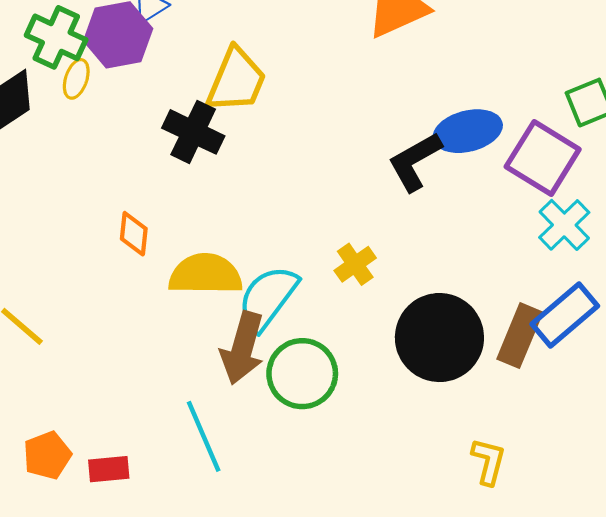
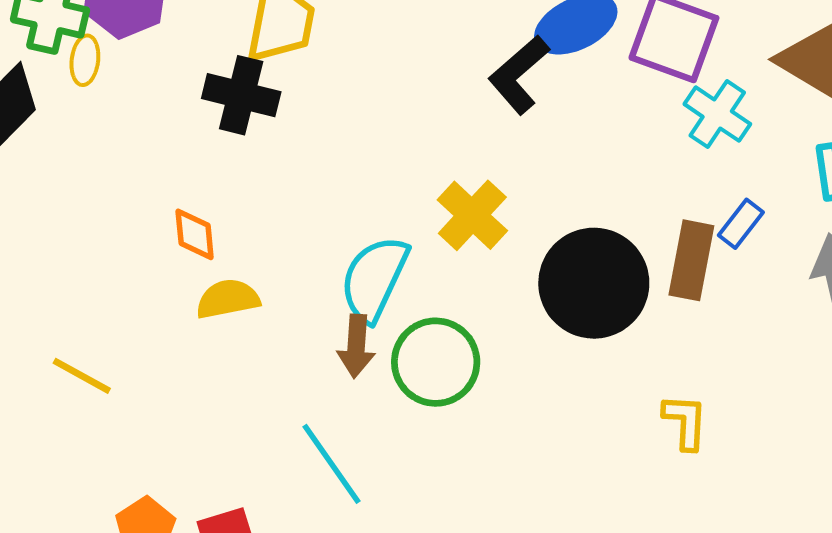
yellow cross: (355, 264) -> (472, 215), size x1.4
yellow semicircle: (205, 274) -> (228, 299), moved, size x0.7
blue rectangle: (565, 315) -> (741, 224), size x0.6
brown arrow: (242, 348) -> (356, 346), size x0.7

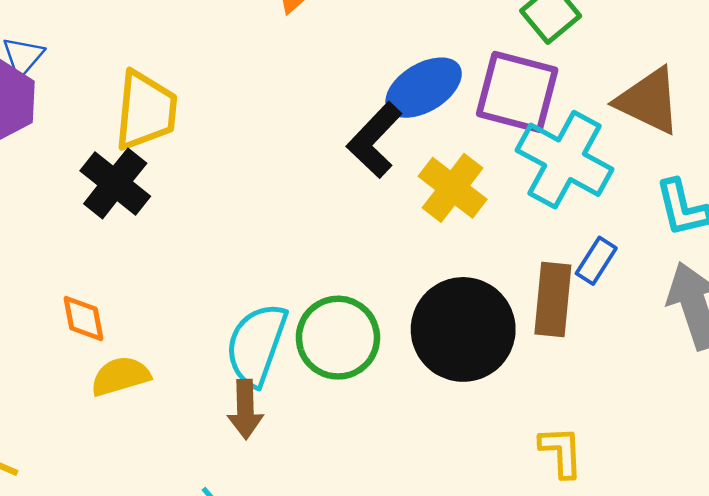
black cross: (241, 95) -> (115, 183), turned 30
cyan cross: (717, 114) -> (564, 160), size x1.5
yellow cross: (472, 215) -> (453, 188), moved
green circle: (436, 362) -> (338, 338), moved

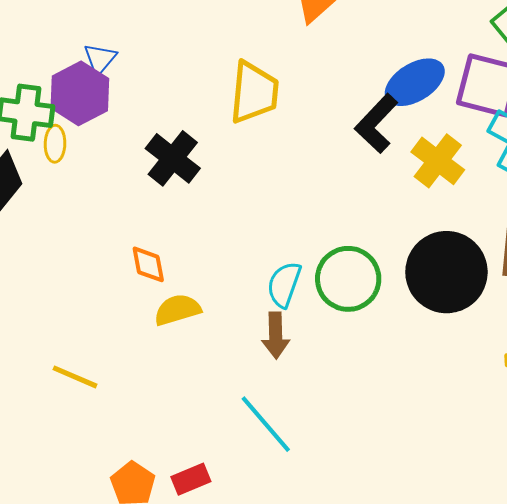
yellow trapezoid: (146, 111) -> (254, 92), moved
cyan semicircle: (256, 344) -> (284, 284), size x0.7

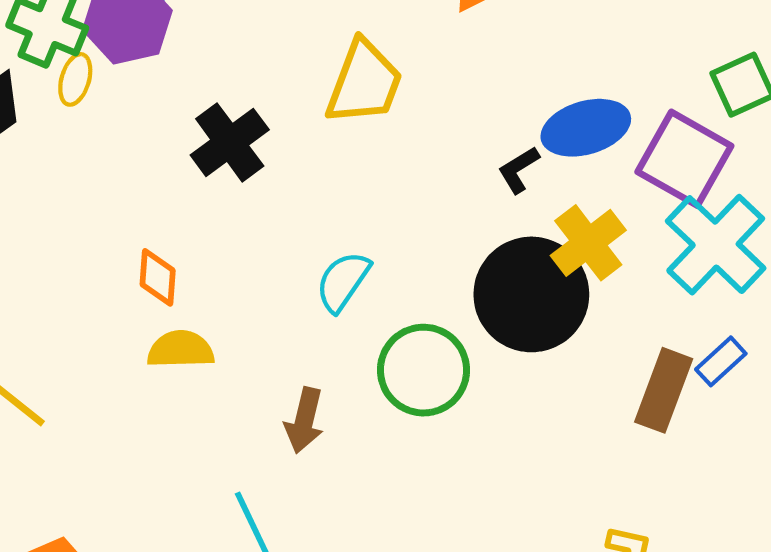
black L-shape: (376, 124) -> (519, 170), size x0.6
black circle: (446, 272) -> (531, 294), moved
cyan semicircle: (284, 284) -> (343, 282), moved

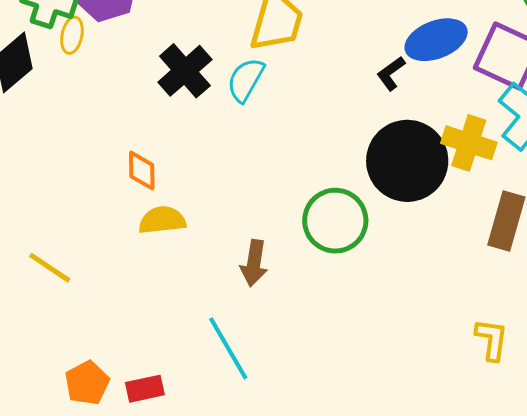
yellow cross: (588, 243) -> (469, 143), moved, turned -30
cyan semicircle: (343, 282) -> (246, 80), moved

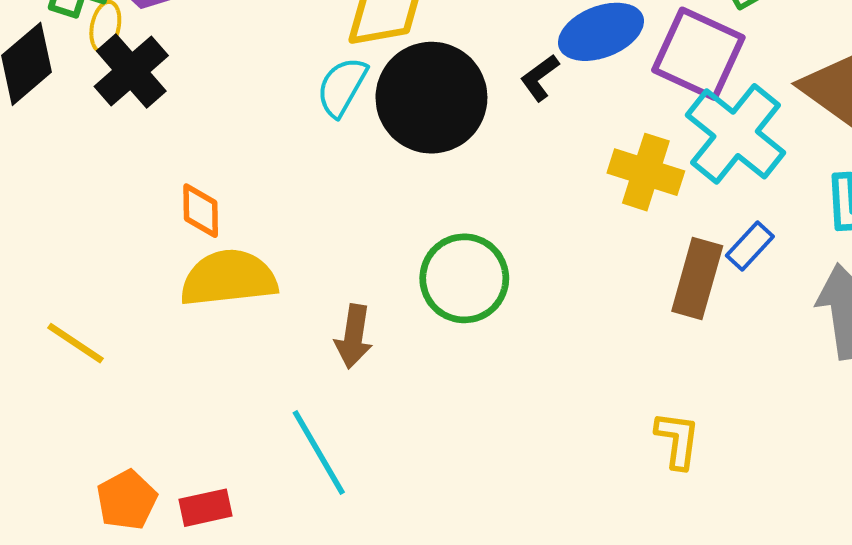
black cross: (185, 71) -> (131, 71), moved
black circle: (407, 161) -> (431, 98), moved
yellow semicircle: (162, 220) -> (229, 278), size x1.5

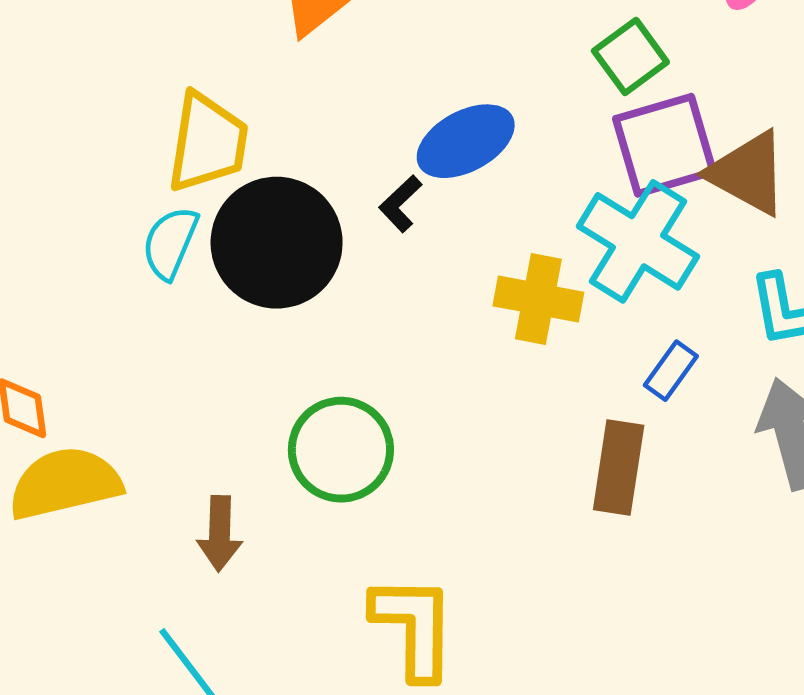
purple square: (698, 54) -> (665, 145), moved, turned -34
brown rectangle: (697, 278) -> (619, 467), moved
yellow L-shape: (677, 440) -> (414, 627), moved, size x1.6

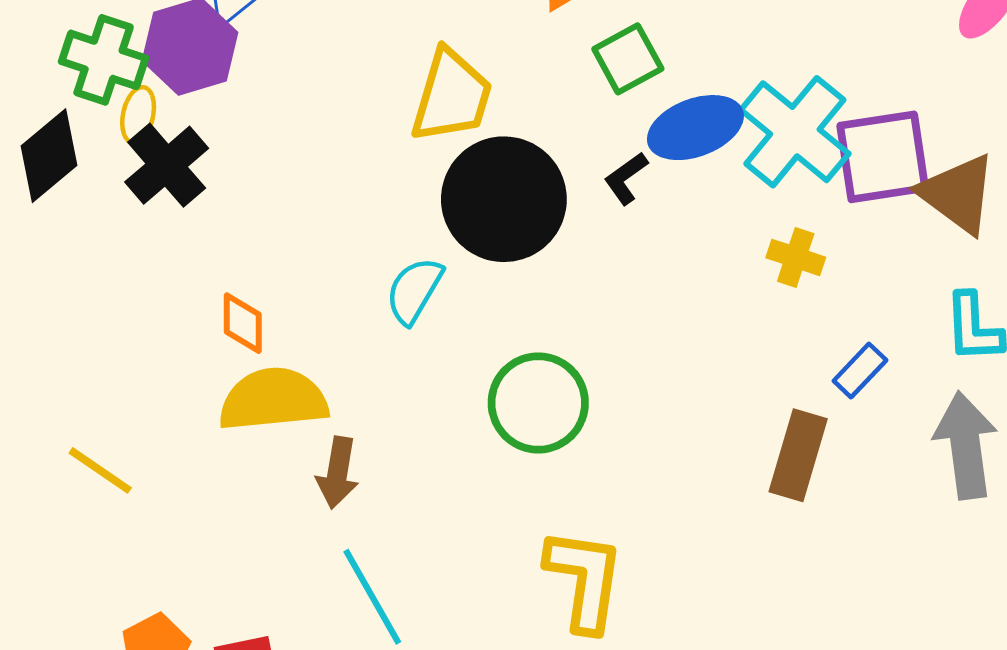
green square: (630, 56) -> (628, 59), moved
cyan cross: (638, 241) -> (795, 132), moved
cyan semicircle: (170, 243) -> (414, 290), moved
yellow cross: (538, 299) -> (796, 257), moved, size x0.7
brown arrow: (220, 534) -> (338, 473), moved

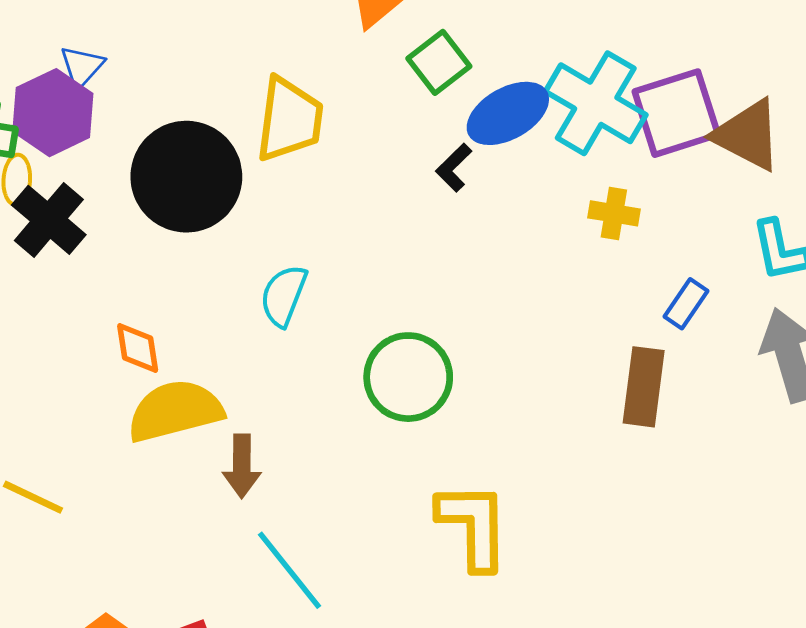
black circle: (504, 199) -> (186, 177), moved

